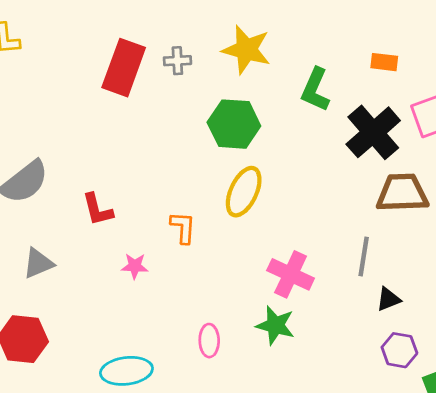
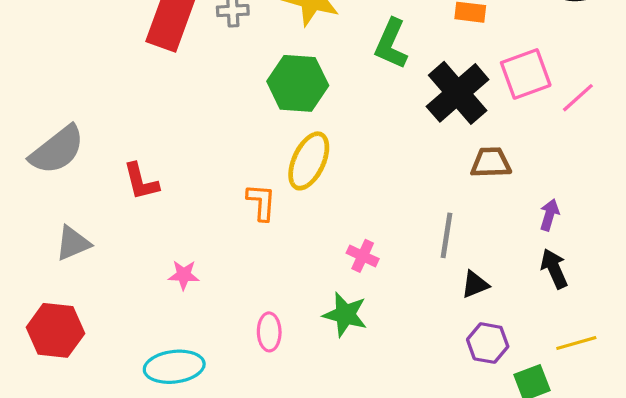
brown trapezoid: (402, 193) -> (491, 163), size x0.7
orange L-shape: (183, 227) -> (261, 202), moved
pink star: (135, 266) -> (184, 275), moved
pink cross: (291, 274) -> (363, 256), size x0.6

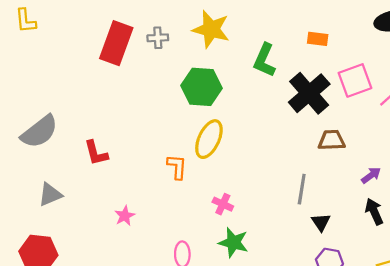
purple arrow: (549, 215) -> (371, 175), turned 36
pink cross: (363, 256) -> (223, 204), moved
pink star: (184, 275) -> (125, 216), turned -30
black triangle: (475, 284) -> (321, 222), turned -42

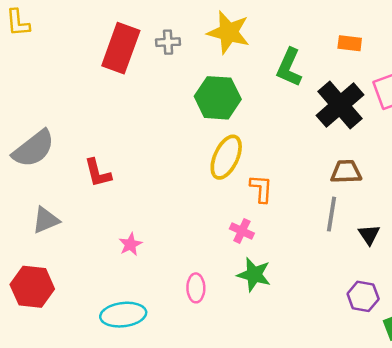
brown trapezoid: (332, 140) -> (346, 172), moved
orange L-shape: (177, 167) -> (261, 189), moved
black triangle: (321, 222) -> (369, 235), moved

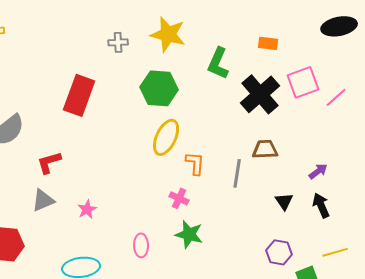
red rectangle: (121, 48) -> (79, 95), moved
red L-shape: (98, 173) -> (49, 162), moved, turned 88
gray line: (332, 214) -> (237, 173), moved
gray triangle: (46, 220) -> (43, 200), moved

